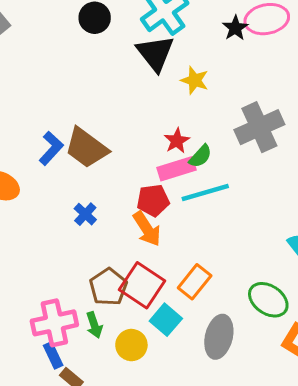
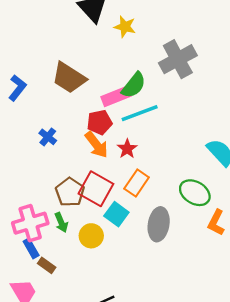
red star: (177, 141) -> (127, 149), moved
brown trapezoid: (86, 148) -> (69, 78), moved
green semicircle: (200, 156) -> (134, 85), size x1.4

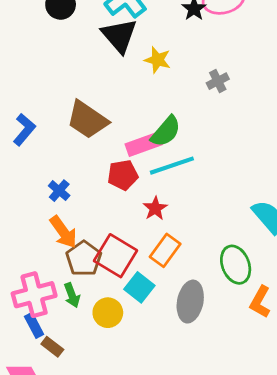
gray cross: (178, 59) -> (218, 81), moved, size x0.5
orange arrow: (96, 145) -> (63, 232), moved
green ellipse: (195, 193) -> (236, 265), turned 36

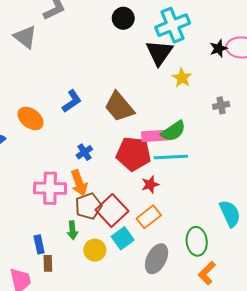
red pentagon: (123, 175) -> (134, 154), size x1.5
pink cross: (34, 295) -> (50, 188), moved
brown rectangle: (52, 347) -> (48, 263), turned 35

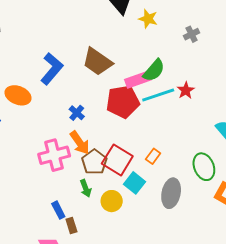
blue L-shape: (72, 101) -> (52, 69), size x1.4
red star: (150, 184) -> (186, 90), moved
orange rectangle: (149, 217) -> (153, 156), size x0.7

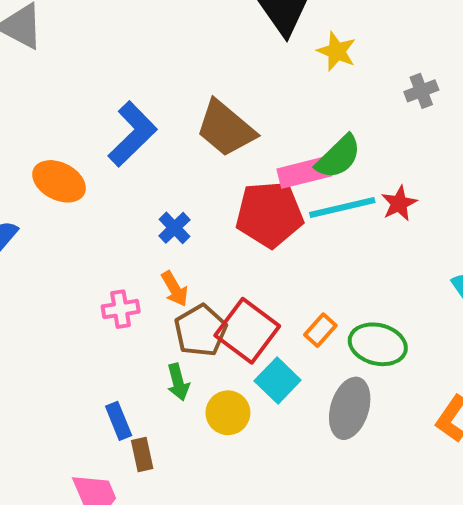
orange arrow: (80, 143) -> (175, 289), size x0.7
pink cross: (54, 155) -> (121, 309), size x0.6
green ellipse: (204, 167) -> (378, 344), moved, turned -60

